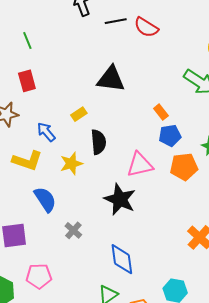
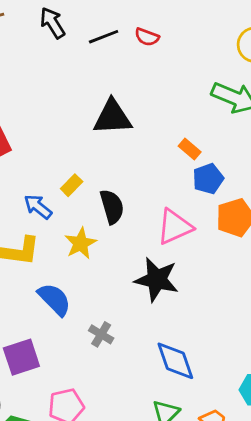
red semicircle: (146, 27) -> (147, 37), size x0.7
yellow rectangle: (79, 114) -> (72, 185), moved

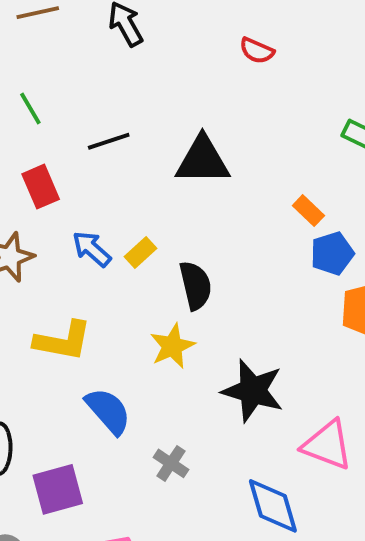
black line: (104, 37) -> (109, 141), moved
blue arrow: (38, 207) -> (92, 249), moved
pink triangle: (175, 227) -> (327, 445), moved, turned 42
yellow star: (81, 243) -> (172, 346), moved

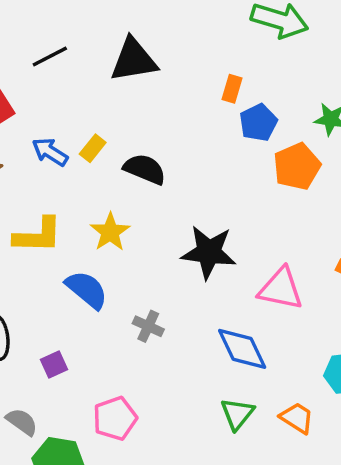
orange rectangle: (308, 211) -> (232, 89), turned 72
black semicircle: (195, 285) -> (145, 169), turned -45
yellow star: (172, 346) -> (110, 232), moved
purple square: (58, 489) -> (54, 364), size x0.6

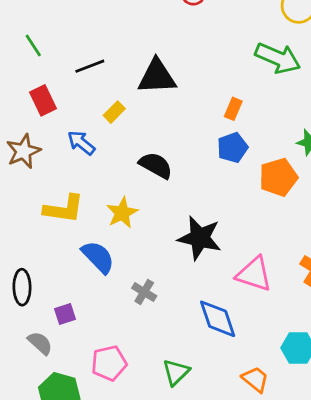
blue pentagon: (258, 123) -> (232, 148), moved
yellow rectangle: (93, 148) -> (114, 112), moved
green triangle: (237, 414) -> (176, 372), moved
gray semicircle: (22, 422) -> (40, 343), moved

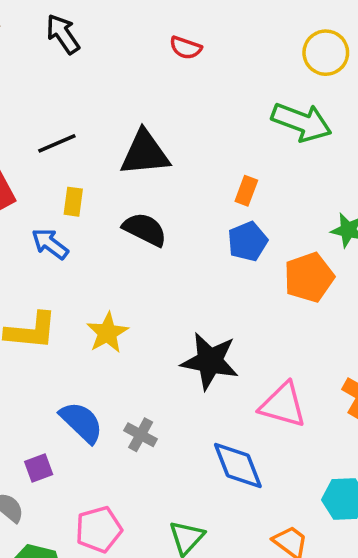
yellow rectangle: (114, 112) -> (73, 202), moved, turned -35
black semicircle: (156, 165) -> (145, 229), moved
blue semicircle: (98, 257) -> (81, 422), moved

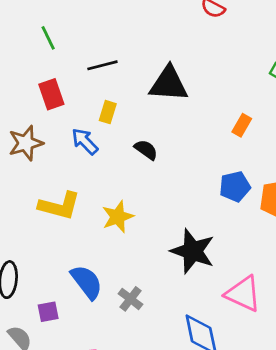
black semicircle: (145, 229) -> (146, 150), moved, size x0.7
blue pentagon: (248, 241) -> (235, 187), moved

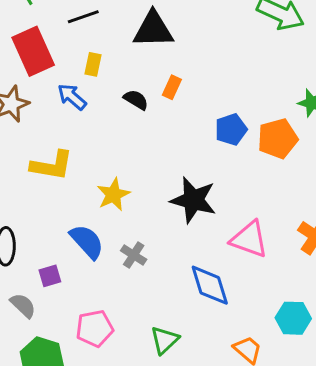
red rectangle: (51, 94) -> (33, 51), size x1.5
orange rectangle: (242, 125) -> (172, 87), moved
yellow star: (118, 217) -> (113, 195), moved

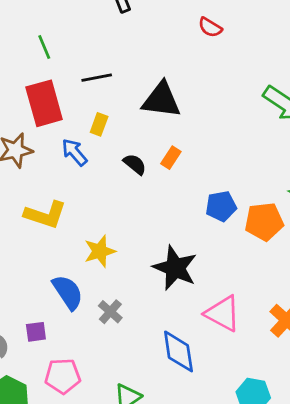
purple square: (50, 276) -> (36, 332), moved

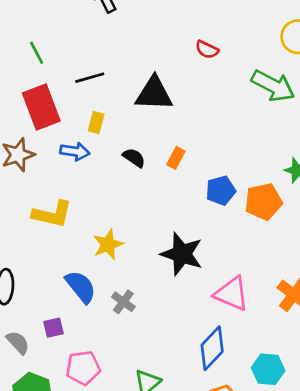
red semicircle: (210, 27) -> (207, 50), moved
blue arrow: (74, 152) -> (75, 151), turned 144
orange rectangle: (171, 158) -> (176, 158), moved
blue diamond: (178, 351) -> (212, 348), moved, turned 57

